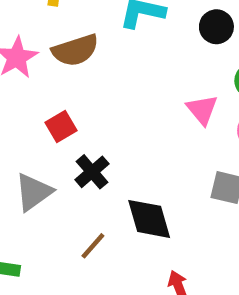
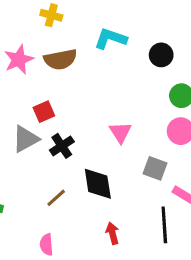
pink triangle: (202, 110) -> (120, 132), moved
gray triangle: (34, 192) -> (26, 139), moved

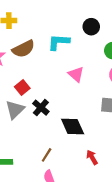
cyan L-shape: (110, 39) -> (59, 42), moved
pink triangle: (120, 132) -> (76, 74), moved
brown line: (56, 198) -> (47, 155), moved

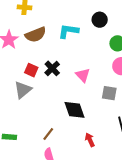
pink triangle: (76, 74) -> (83, 75), moved
red square: (22, 88) -> (31, 70), turned -32
black cross: (41, 108) -> (52, 68), moved

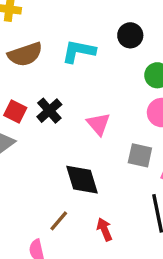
brown line: (48, 134) -> (59, 221), moved

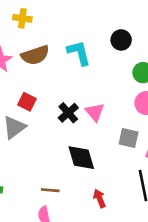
cyan L-shape: (79, 51) -> (79, 53), turned 64
black cross: (49, 111) -> (68, 113), moved
brown line: (59, 221) -> (50, 190), moved, turned 54

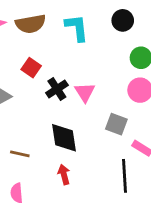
red square: (27, 102) -> (31, 68), moved
brown line: (50, 190) -> (20, 154), moved
red arrow: (99, 198) -> (64, 174), moved

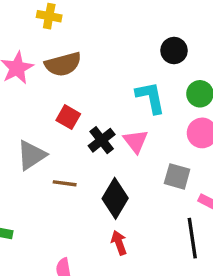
cyan L-shape: (77, 28) -> (151, 97), moved
black diamond: (64, 138) -> (115, 198), turned 44
brown line: (20, 154) -> (65, 183), moved

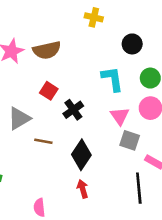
yellow cross: (49, 16) -> (94, 17), moved
pink triangle: (136, 141) -> (120, 116), moved

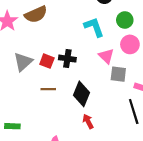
red square: (49, 91) -> (47, 61), moved
black cross: (73, 110) -> (67, 59), turned -35
gray triangle: (19, 118) -> (23, 62), moved

